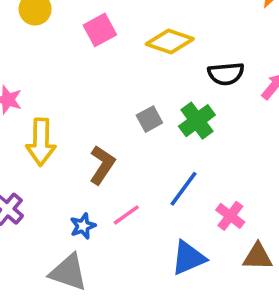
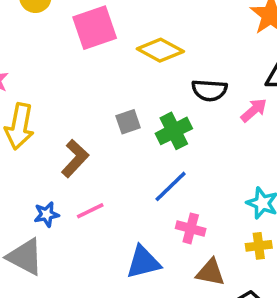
pink square: (100, 30) -> (95, 28), size x1.4
blue line: (183, 189) -> (171, 186), moved
pink cross: (230, 216) -> (191, 228), turned -32

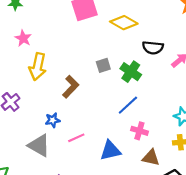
green cross: (174, 131) -> (131, 72), turned -30
pink line: (90, 211) -> (76, 138), moved

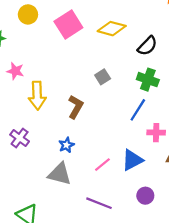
black semicircle: (153, 48) -> (147, 46), turned -36
green cross: (131, 72) -> (148, 80), moved
pink line: (76, 138) -> (102, 165), moved

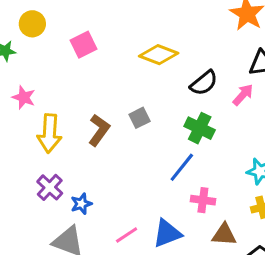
yellow circle: (28, 14) -> (32, 24), moved
pink square: (68, 24) -> (84, 45), moved, size x0.7
brown L-shape: (76, 107) -> (99, 130), moved
purple cross: (20, 138) -> (50, 187), moved

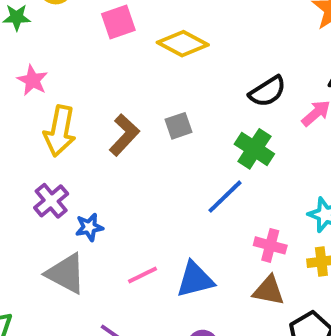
yellow diamond: (159, 55) -> (183, 44), moved
pink cross: (203, 200) -> (270, 245), moved

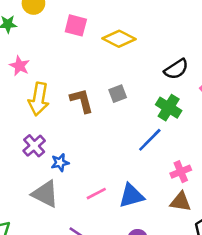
pink square: (118, 22) -> (76, 25), turned 35
brown L-shape: (124, 135) -> (82, 101), turned -56
pink cross: (270, 245) -> (181, 172), turned -36

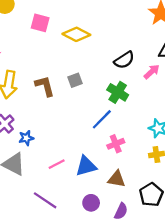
pink cross: (181, 172) -> (116, 144), moved
brown triangle: (181, 202) -> (117, 179), moved

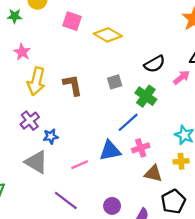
gray square: (75, 80) -> (115, 82), moved
blue triangle: (86, 166) -> (110, 151), moved
brown triangle: (117, 179) -> (153, 174), moved

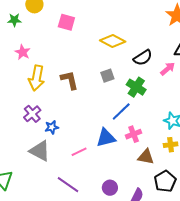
yellow diamond: (108, 35) -> (113, 41), moved

